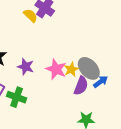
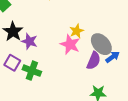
purple star: (26, 67) -> (29, 41), moved
yellow star: (71, 69) -> (77, 31), moved

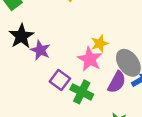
purple square: (12, 63) -> (60, 80), moved
green cross: (32, 71) -> (82, 92), moved

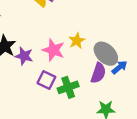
pink star: (90, 59) -> (53, 50), moved
green cross: (82, 92) -> (68, 87), turned -36

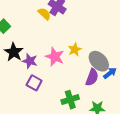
purple square: (46, 80) -> (34, 83), moved
green cross: (68, 87) -> (70, 100), moved

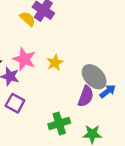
yellow star: (75, 49) -> (55, 63), moved
pink star: (55, 57) -> (24, 59), moved

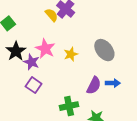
gray ellipse: (94, 77) -> (104, 50), moved
blue arrow: (108, 91) -> (113, 83), turned 32

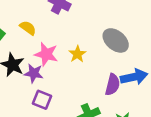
yellow semicircle: (51, 15) -> (28, 28), moved
blue arrow: (113, 83) -> (134, 77), size x1.5

